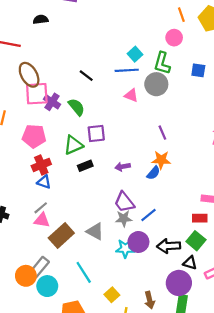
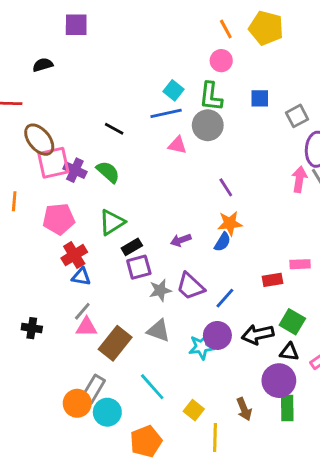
purple square: (96, 134) -> (139, 267), moved
red rectangle: (200, 218) -> (273, 280), moved
gray star: (124, 219) -> (160, 290), moved

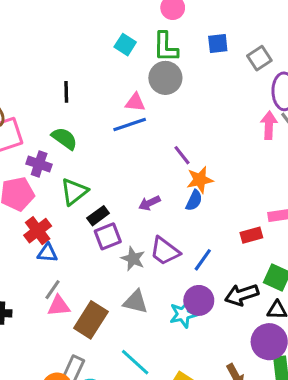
blue line: (166, 113) -> (130, 125), moved
black line: (114, 129) -> (66, 92), turned 66
purple cross: (75, 170) -> (39, 164), moved
purple line: (226, 187) -> (182, 155), moved
gray star: (160, 290) -> (133, 259), turned -30

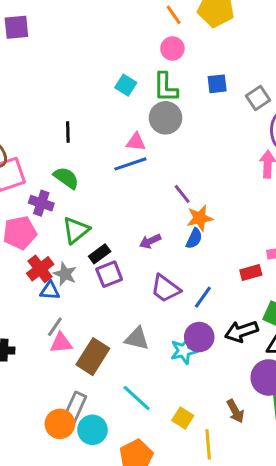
gray star: (133, 259) -> (65, 274), moved

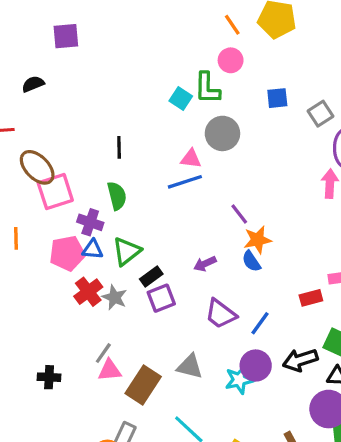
green L-shape: (166, 87) -> (207, 88), moved
green semicircle: (66, 178) -> (117, 196), turned 40
blue semicircle: (194, 238) -> (251, 261), turned 120
blue triangle: (50, 291) -> (93, 249), moved

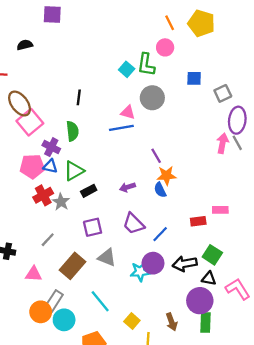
pink square: (55, 192) -> (30, 122), turned -30
purple square: (161, 298) -> (93, 227), moved
pink triangle: (110, 370) -> (34, 274), moved

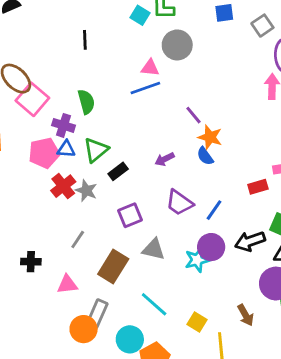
black line: (79, 97) -> (85, 40), moved
orange star: (167, 176) -> (210, 137), turned 30
cyan circle: (64, 320) -> (130, 339), moved

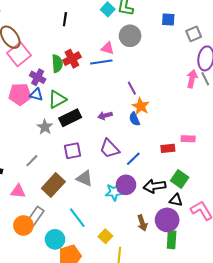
black rectangle: (118, 171) -> (70, 118), size x1.5
red cross: (63, 186) -> (72, 59), moved
brown arrow: (246, 315) -> (142, 223), moved

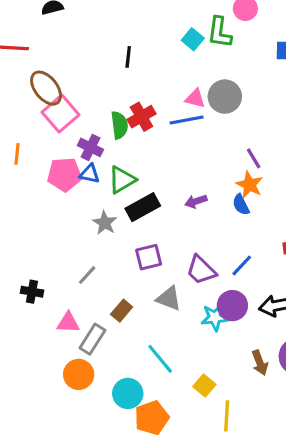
gray circle: (130, 36) -> (225, 97), moved
purple line: (132, 88) -> (254, 158), moved
purple trapezoid: (110, 149) -> (201, 270), moved
brown rectangle: (53, 185) -> (122, 311), size x0.6
gray rectangle: (35, 216) -> (92, 339), moved

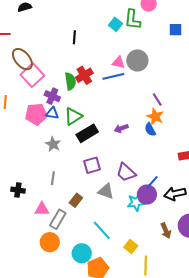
gray star: (105, 223) -> (53, 144), moved
blue line: (242, 265) -> (152, 183), moved
gray line: (87, 275) -> (53, 178), turned -32

